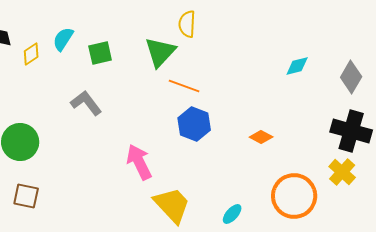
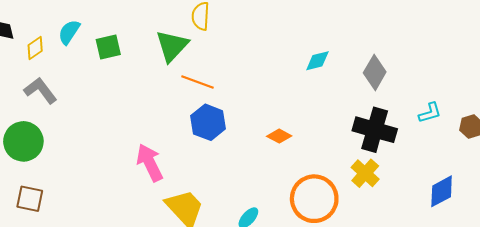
gray L-shape: (86, 103) -> (40, 90), moved

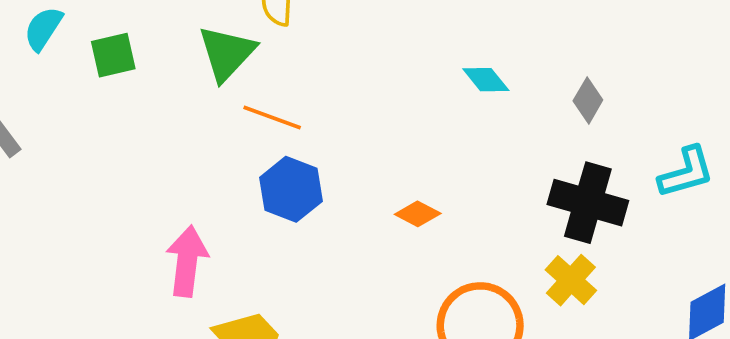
cyan diamond: (317, 61) -> (486, 80), turned 65
gray diamond: (375, 72) -> (588, 100), size x0.7
cyan L-shape: (430, 113) -> (686, 172), size x1.4
pink arrow: (150, 163) -> (187, 261), turned 33

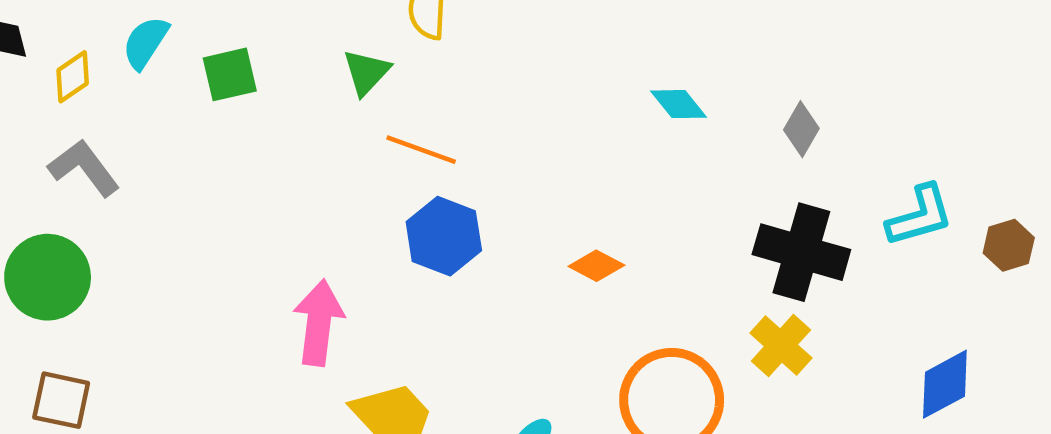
green triangle: (227, 53) -> (366, 72), size x0.7

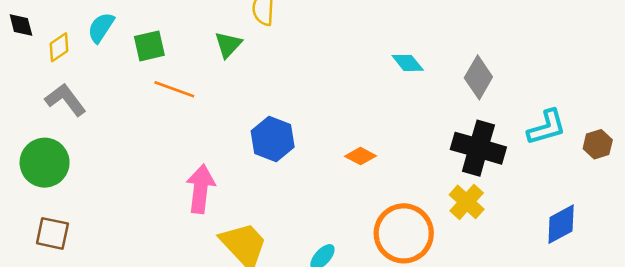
gray diamond: (801, 129) -> (478, 77), size x1.4
orange line: (421, 150) -> (174, 89), moved

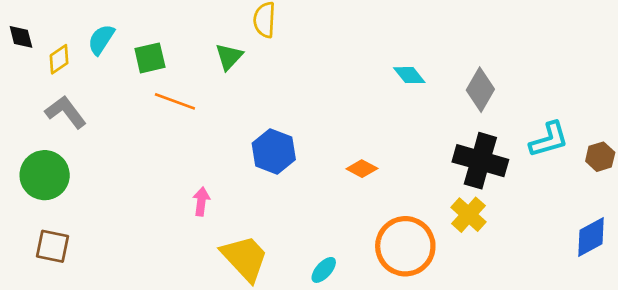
pink arrow: (201, 189) -> (201, 201), size x0.6
blue diamond: (561, 224) -> (591, 237), moved

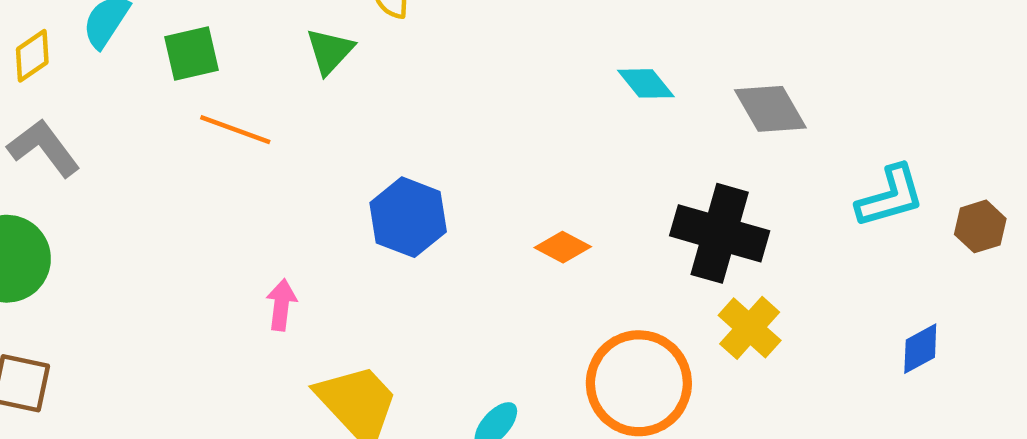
gray diamond: (480, 90) -> (770, 109), turned -60
black cross: (480, 161) -> (720, 233), moved
blue diamond: (591, 237) -> (920, 349), moved, size x0.7

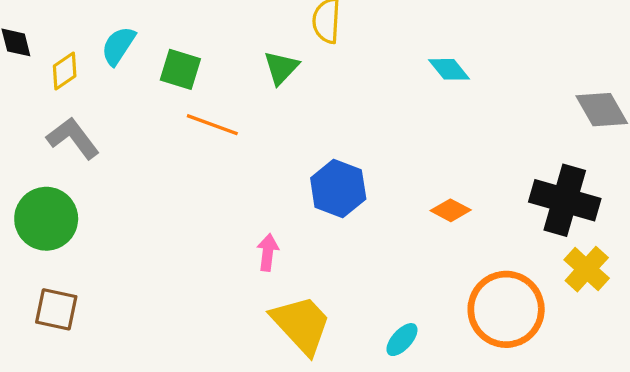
green square: (191, 53) -> (180, 69), turned 30
cyan diamond: (646, 83) -> (449, 69), moved
pink arrow: (281, 305) -> (268, 252), moved

